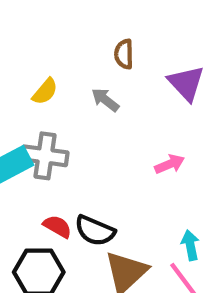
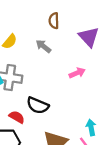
pink arrow: (170, 164) -> (77, 73), moved
black semicircle: (95, 231) -> (38, 105), moved

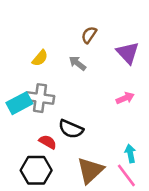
brown semicircle: (54, 21) -> (89, 35), turned 35
pink arrow: (77, 73) -> (125, 98), moved

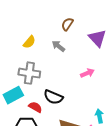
pink arrow: (125, 98) -> (87, 73), moved
cyan rectangle: (19, 103) -> (13, 95), moved

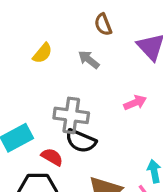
brown semicircle: (67, 24) -> (103, 24), turned -56
gray cross: (29, 73) -> (71, 115), moved

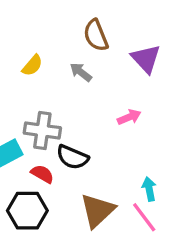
brown semicircle: (103, 24) -> (96, 35), size x1.4
gray cross: (71, 115) -> (42, 130), moved

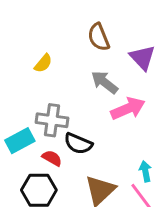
gray arrow: (81, 72) -> (104, 82), moved, size x1.4
pink arrow: (129, 117) -> (128, 109), size x1.6

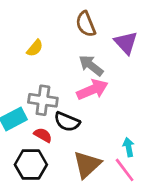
pink arrow: (128, 109) -> (92, 90), moved

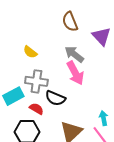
yellow semicircle: (35, 48) -> (30, 52), moved, turned 88
pink arrow: (92, 90) -> (75, 73), turned 85

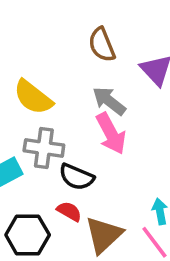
yellow semicircle: (30, 52) -> (33, 97), size x1.6
red semicircle: (36, 109) -> (69, 211), moved

